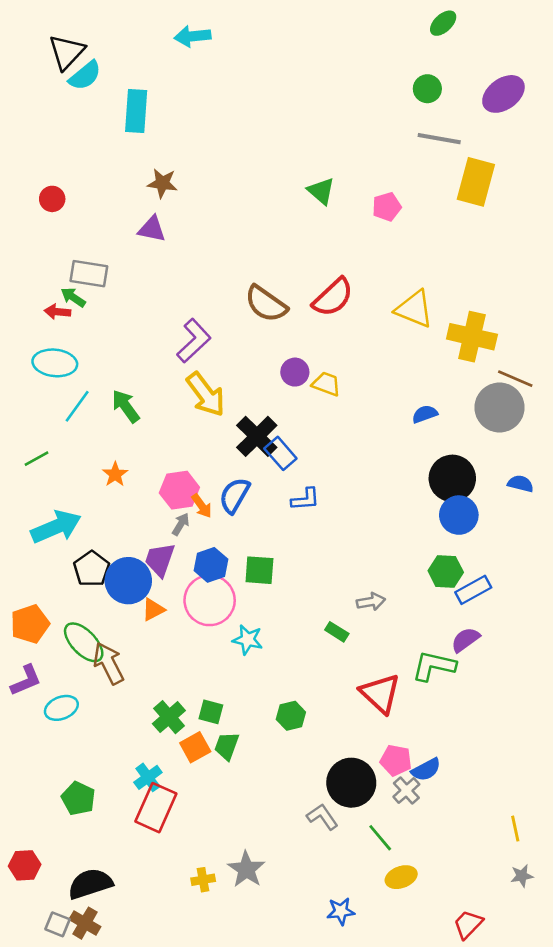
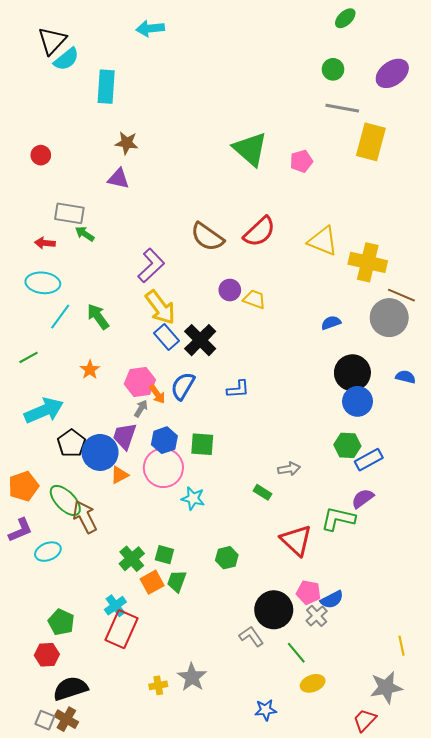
green triangle: (321, 191) -> (250, 149), size x1.6
green arrow: (73, 297) -> (85, 234), moved
blue rectangle: (280, 453) -> (166, 337), moved
red hexagon: (25, 865) -> (47, 655), moved
gray star: (522, 876) -> (386, 687), moved, size x1.8

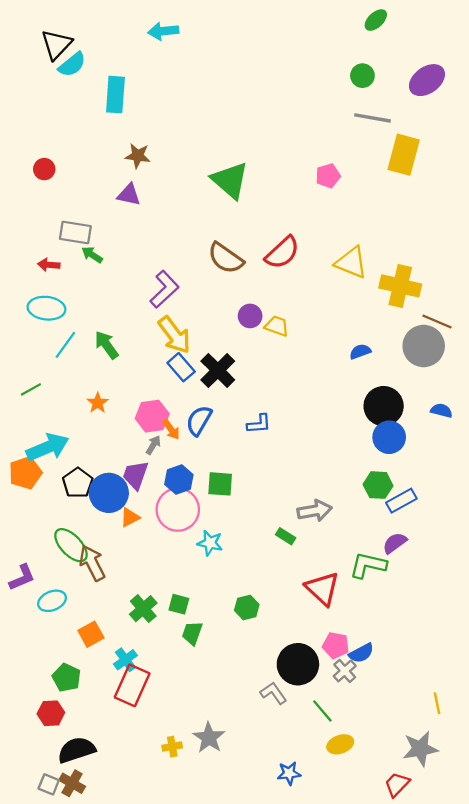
green triangle: (250, 149) -> (230, 180), moved
gray arrow: (289, 469) -> (315, 511), size x1.4
orange pentagon: (23, 486) -> (25, 473), moved
orange square: (152, 582) -> (91, 634), moved

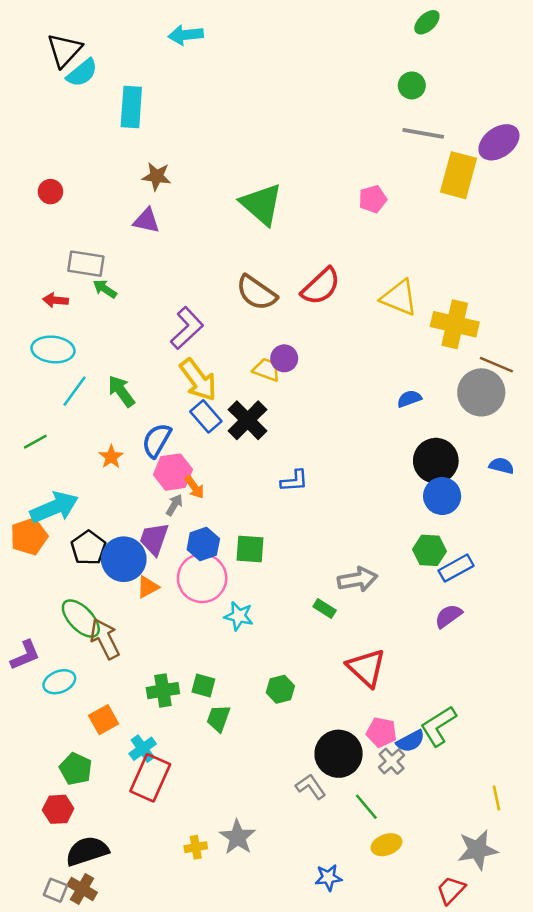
purple ellipse: (427, 80) -> (499, 142), moved
yellow trapezoid: (277, 326) -> (266, 370), moved
blue semicircle: (199, 421) -> (157, 440), moved
green L-shape: (368, 565) -> (438, 726), moved, turned -45
green cross: (143, 609) -> (163, 691), turned 32

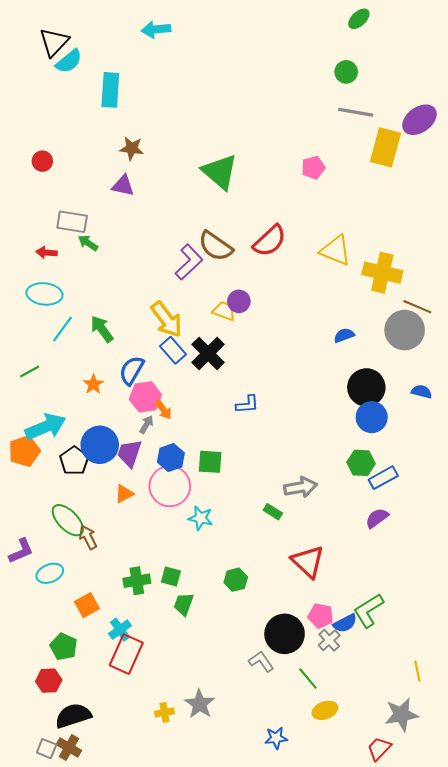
purple L-shape: (187, 328) -> (189, 262), moved
blue circle: (124, 559) -> (100, 445), moved
brown arrow: (105, 639) -> (88, 537), size x0.7

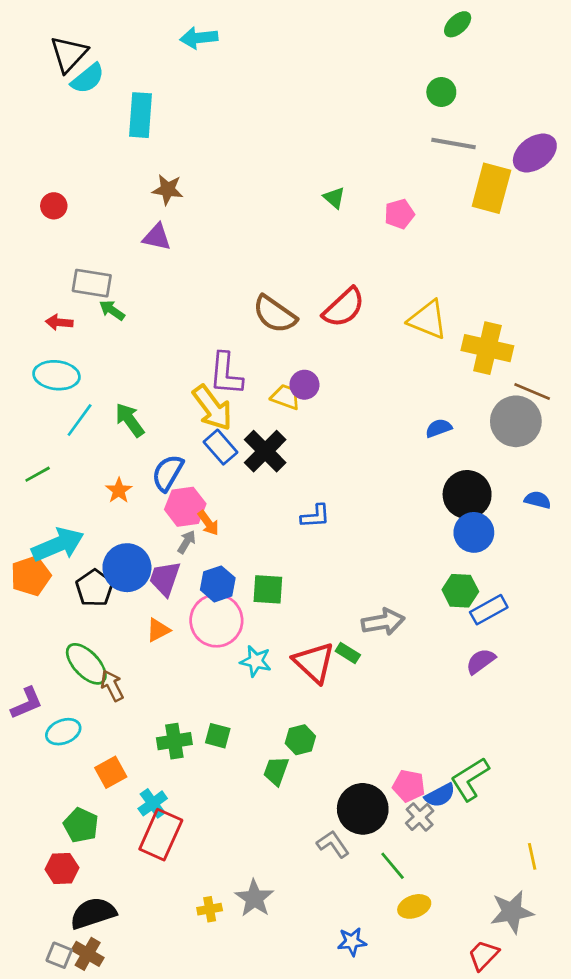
green triangle: (220, 172) -> (334, 198), moved, size x0.5
purple L-shape: (189, 262) -> (226, 374), moved, turned 138
red triangle: (308, 562) -> (314, 663), moved
green trapezoid: (184, 604) -> (276, 771), moved

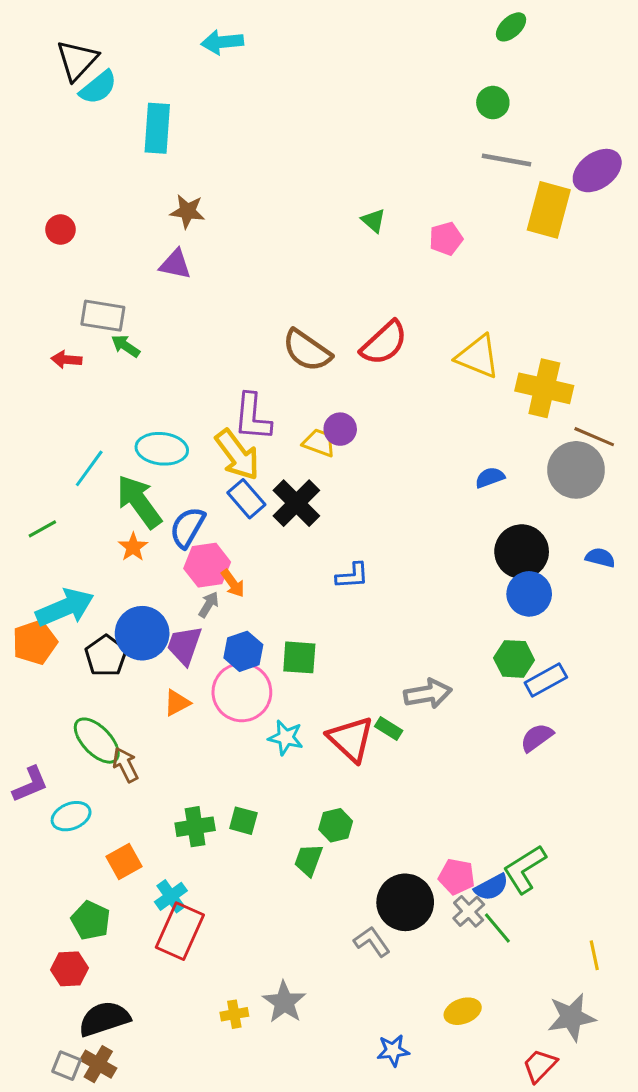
cyan ellipse: (56, 375) -> (162, 449), moved
green arrow: (130, 420) -> (139, 502), moved, size x1.4
green line: (393, 866) -> (497, 928), moved

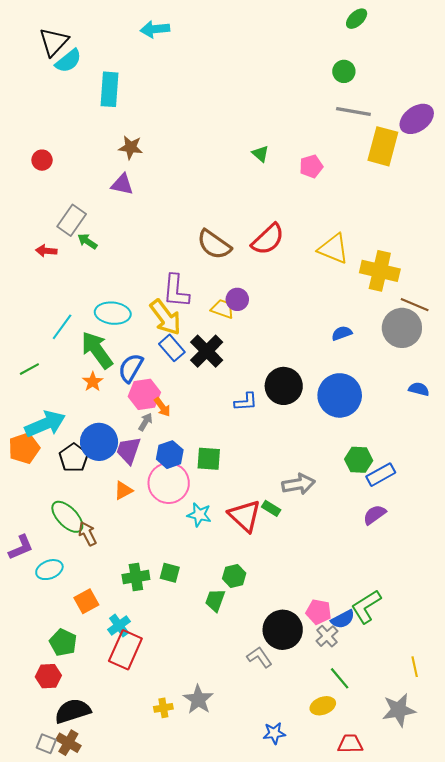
gray rectangle: (103, 316) -> (72, 220), turned -64
black circle: (522, 552) -> (284, 386), moved
blue circle: (529, 594) -> (340, 395), moved, size x1.4
green line: (497, 928) -> (340, 678), moved
red trapezoid: (540, 1066) -> (350, 744), moved, turned 45

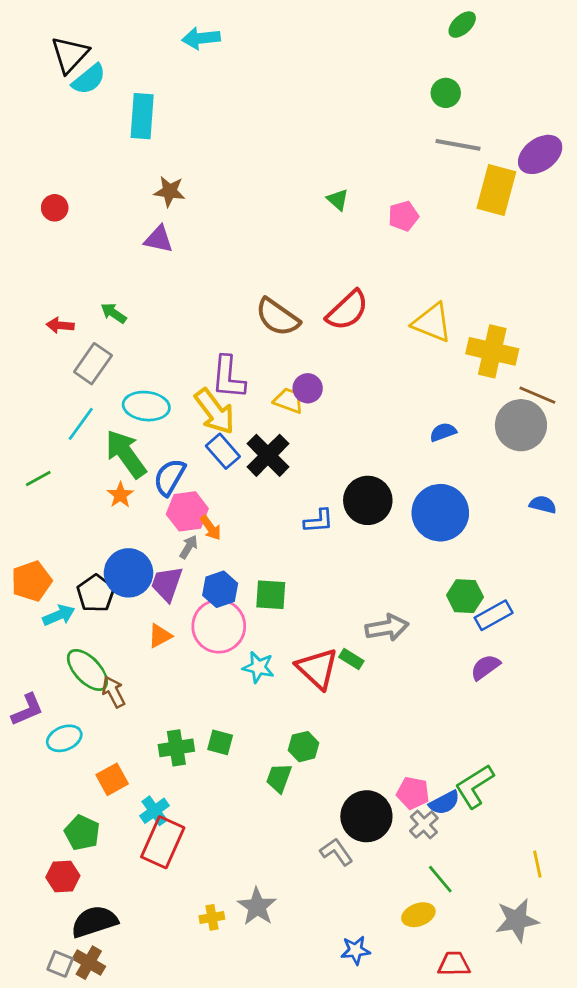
gray rectangle: (72, 220) -> (93, 364), moved
cyan arrow: (45, 424) -> (59, 615), moved, size x0.6

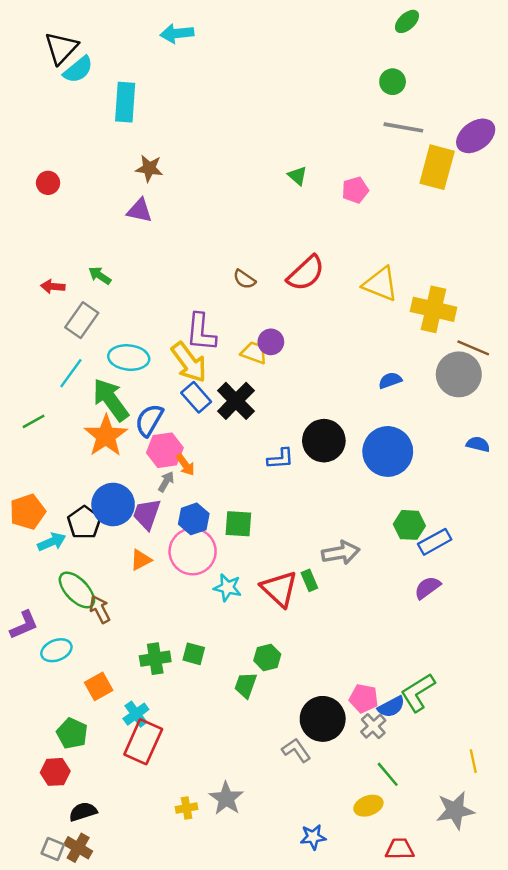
brown semicircle: (278, 317) -> (244, 279), size x0.6
orange star: (120, 495) -> (106, 436), size x1.8
green rectangle: (351, 659) -> (309, 580), turned 35
black semicircle: (94, 922) -> (83, 812), size x0.7

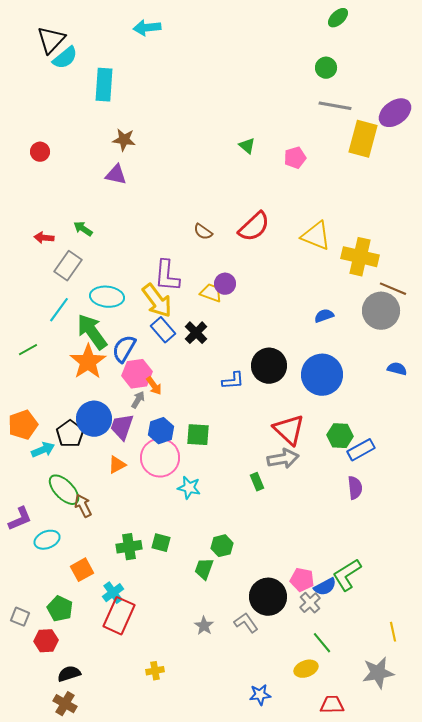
black cross: (236, 401) -> (196, 333), size x0.7
purple semicircle: (427, 588) -> (355, 488), turned 120
red triangle: (279, 589) -> (289, 430), moved
gray star: (226, 798) -> (204, 626), moved, size x0.7
gray square: (53, 849) -> (20, 617), moved

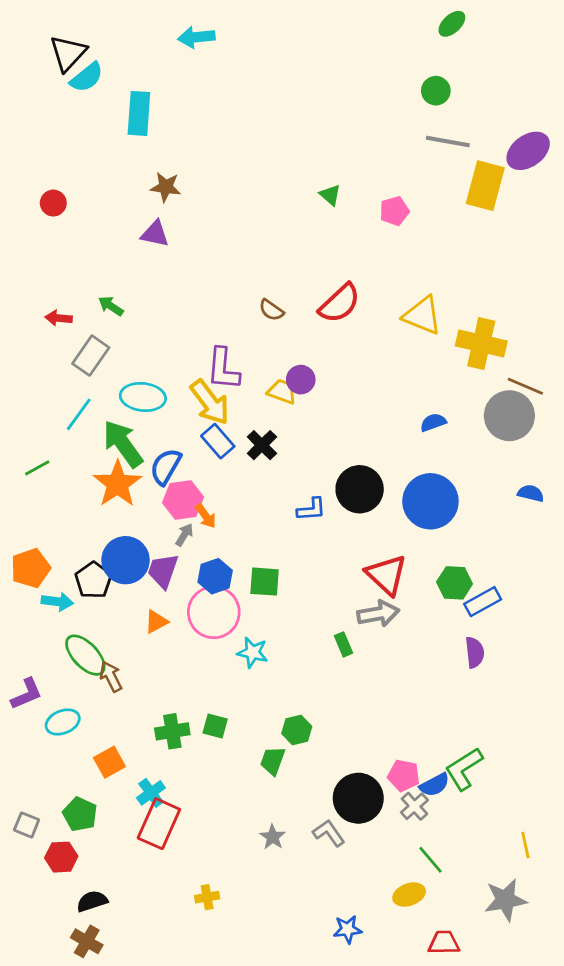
cyan arrow: (43, 450) -> (57, 602), turned 30

